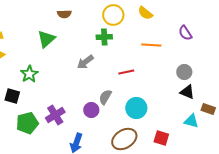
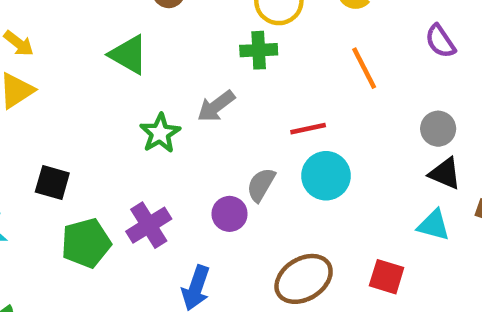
green triangle: (46, 39) -> (129, 55), turned -48
orange line: (151, 45) -> (364, 68), turned 60
green star: (29, 74) -> (160, 133), moved
cyan circle: (136, 108) -> (326, 176), moved
cyan triangle: (191, 121) -> (434, 225), moved

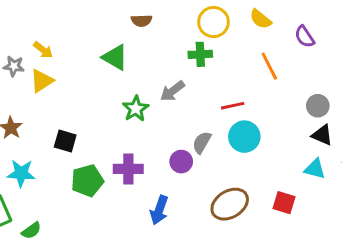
purple semicircle: (440, 41) -> (305, 37), moved
purple cross: (149, 225) -> (128, 169), turned 32

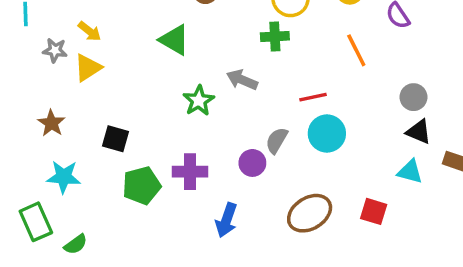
gray arrow: (172, 91) -> (242, 80), turned 60

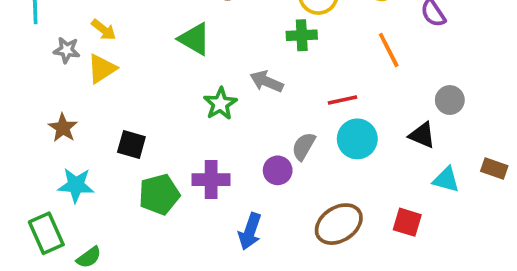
black triangle: (419, 132) -> (422, 135), moved

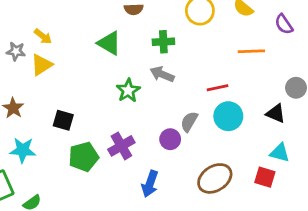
green cross: (302, 35) -> (163, 42), moved
orange line: (389, 50) -> (251, 51), turned -65
purple cross: (211, 180) -> (121, 146), turned -30
cyan triangle: (446, 180) -> (280, 153), moved

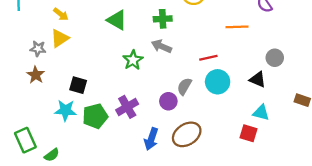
gray star: (16, 51) -> (38, 49), moved
cyan star: (23, 150) -> (65, 110), moved
brown ellipse: (215, 178) -> (187, 134), moved

